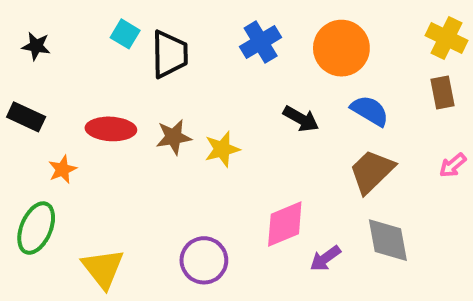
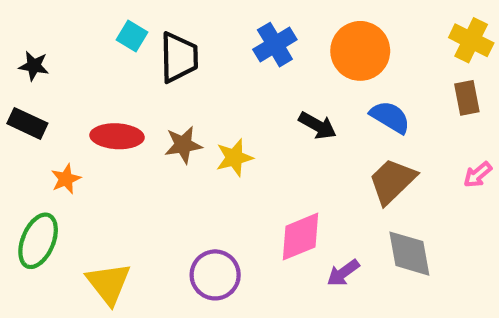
black star: (36, 46) -> (34, 66), moved

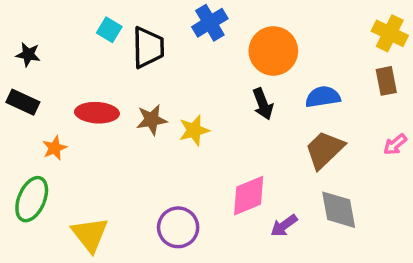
blue cross: (275, 45) -> (210, 23), moved
orange circle: (360, 51) -> (273, 51), moved
blue semicircle: (390, 117) -> (323, 97), turned -40
black arrow: (318, 126) -> (263, 104), turned 40

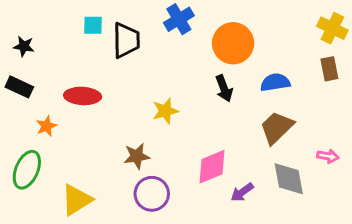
cyan square: (109, 30) -> (93, 25), turned -30
brown star: (152, 120) -> (137, 156), moved
pink arrow: (395, 144) -> (328, 156), moved, turned -130
yellow triangle: (90, 234) -> (77, 200), turned 36

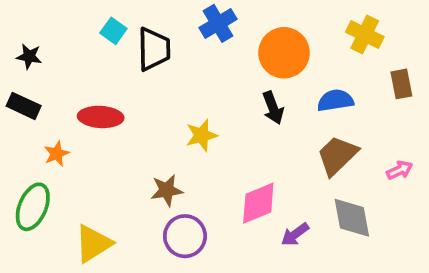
cyan square: (93, 25) -> (113, 31), turned 35
yellow cross: (332, 28) -> (365, 34), moved
pink arrow: (328, 156) -> (400, 170), moved, turned -35

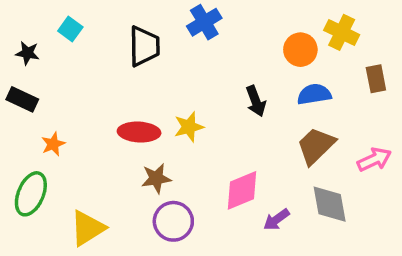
cyan square: (113, 31) -> (70, 29), moved
orange circle: (284, 53) -> (300, 50), moved, size x0.7
red ellipse: (101, 117) -> (139, 132), moved
pink arrow: (400, 170) -> (374, 159), size x1.4

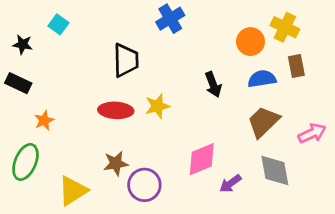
black trapezoid: (144, 46) -> (126, 60), moved
brown rectangle: (376, 79) -> (296, 66), moved
brown star: (156, 178) -> (116, 163), moved

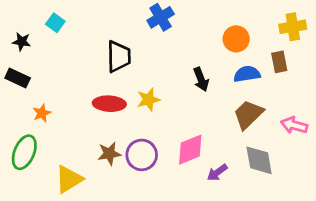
yellow cross: (285, 27) -> (293, 27), moved, turned -35
pink arrow: (312, 133) -> (294, 125), turned -140
purple circle: (144, 185) -> (142, 155), moved

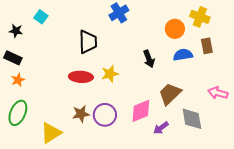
yellow cross: (293, 27) -> (200, 17), moved, turned 30
orange star: (42, 113) -> (18, 80), moved
brown trapezoid: (248, 114) -> (170, 94), moved

